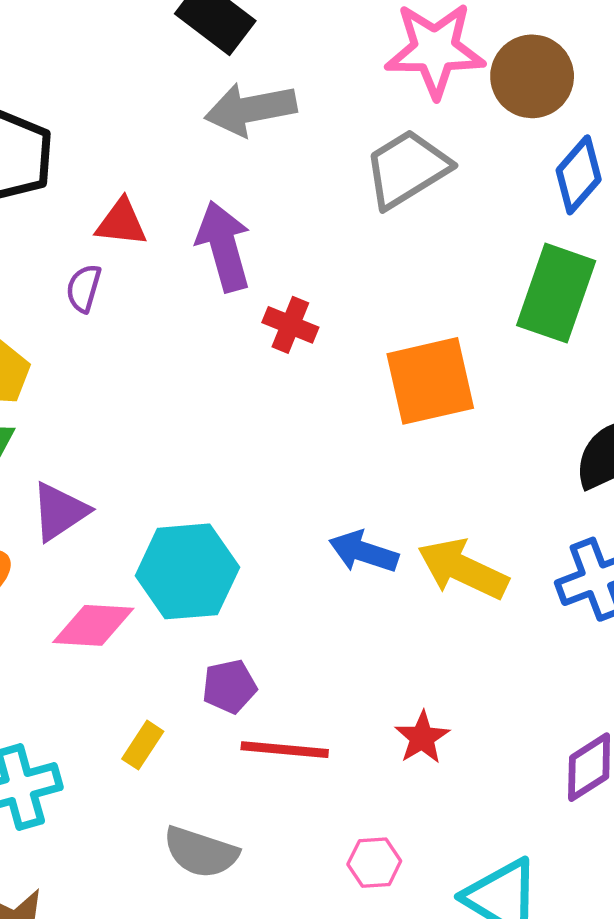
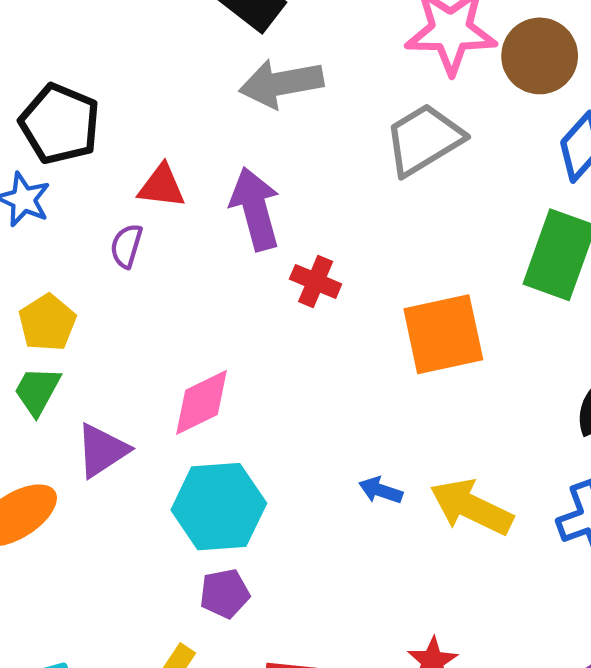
blue arrow: (364, 552) -> (381, 490), size x0.7
pink diamond: (93, 625) -> (201, 402), moved, turned -30
purple pentagon: (229, 686) -> (225, 594), moved

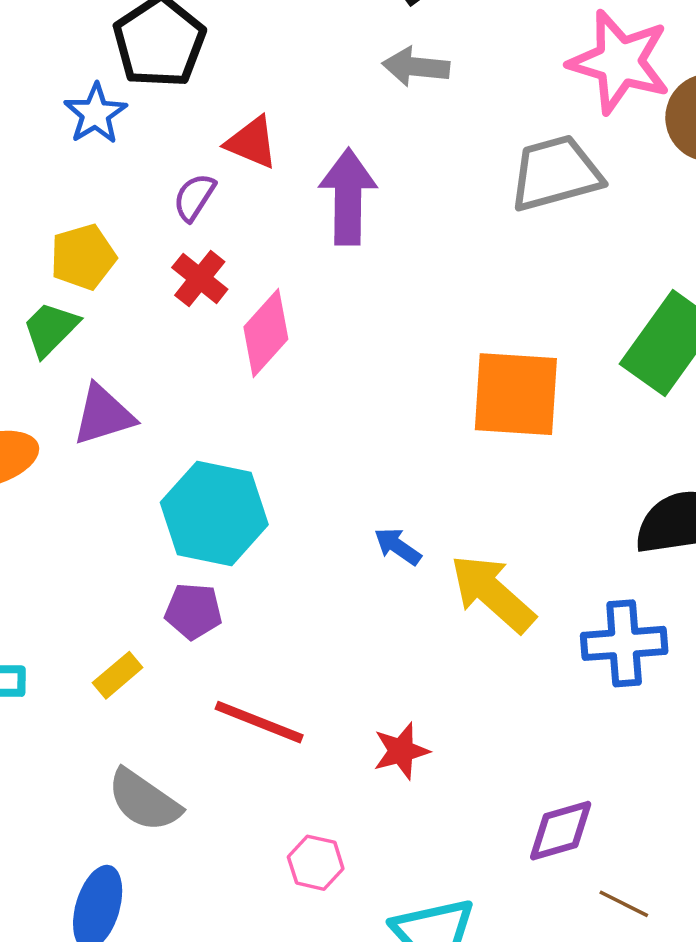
gray arrow: (281, 83) -> (416, 67), size x0.7
red cross: (316, 281) -> (200, 278), moved
pink diamond: (201, 402) -> (266, 333), moved, turned -38

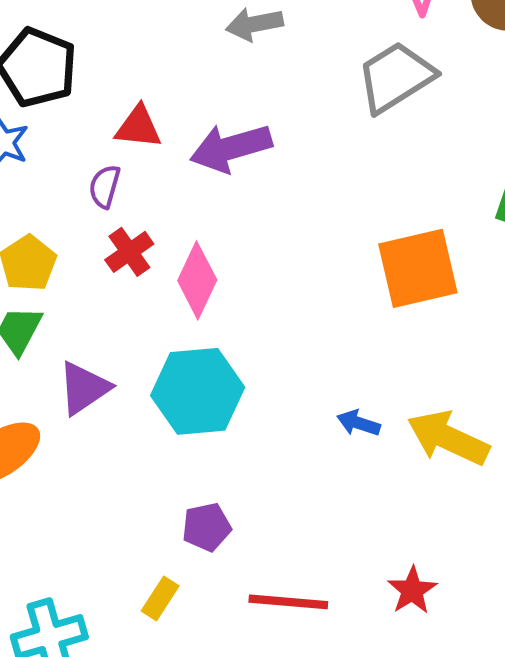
purple arrow: (348, 197) -> (231, 148), turned -90
red cross: (200, 278) -> (129, 252), turned 33
cyan hexagon: (214, 514) -> (198, 391), moved

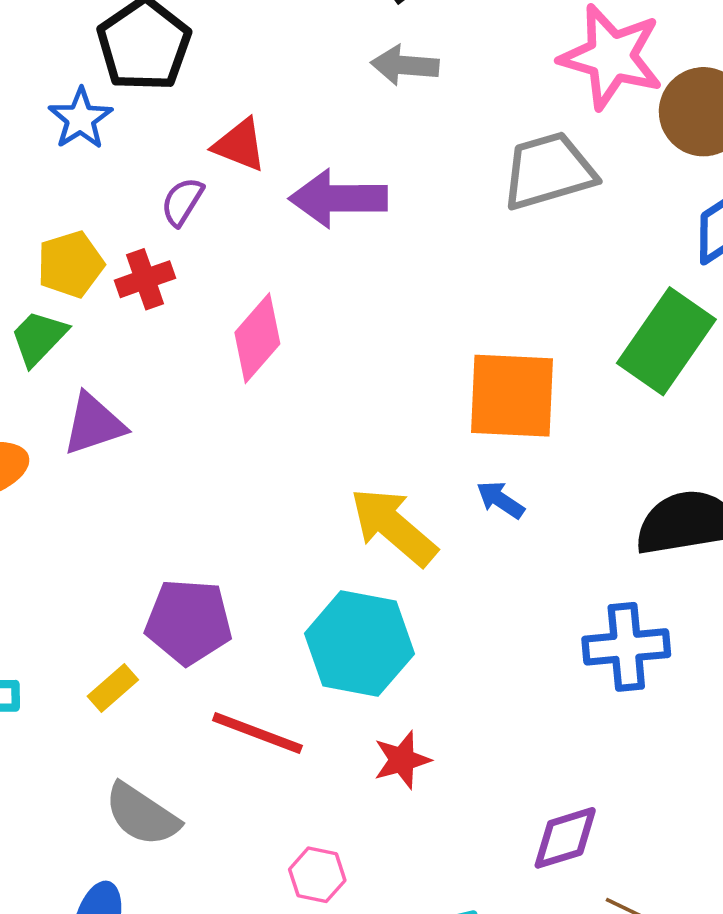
red cross: (129, 252) -> (145, 279), moved
cyan hexagon: (198, 391) -> (359, 644), moved
blue arrow: (359, 423) -> (500, 500), moved
yellow arrow: (448, 438) -> (393, 527), moved
purple pentagon: (207, 527) -> (189, 622), size x1.5

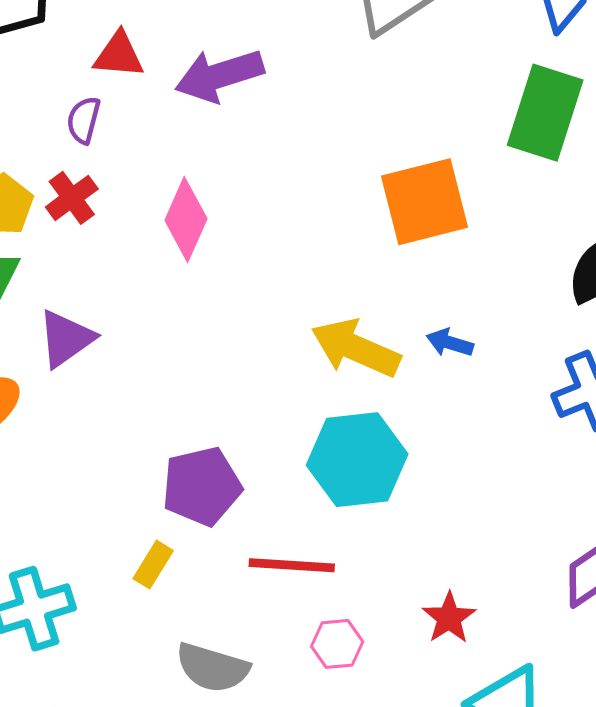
blue arrow: (500, 500) -> (450, 343), moved
red star: (402, 760) -> (449, 618), moved
pink hexagon: (317, 875) -> (337, 644), moved

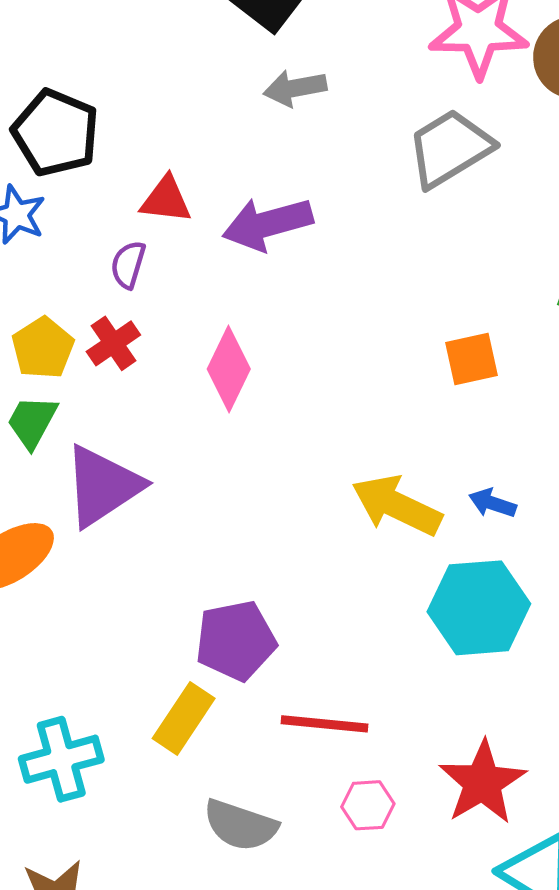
orange square: (424, 202) -> (471, 359), size x0.6
purple triangle: (66, 339) -> (103, 486), size x1.4
cyan hexagon: (357, 460) -> (479, 608), moved
yellow rectangle: (153, 565) -> (184, 718), size x1.5
red star: (449, 618) -> (482, 782), size x1.6

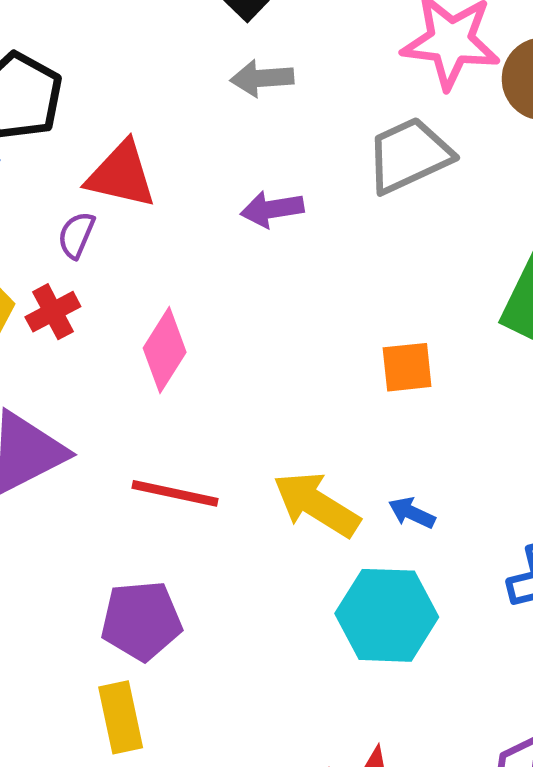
red triangle: (166, 200) -> (121, 175), size x1.4
purple arrow: (267, 224) -> (272, 209), moved, size x0.7
yellow rectangle: (184, 718) -> (121, 717), moved, turned -52
red line: (325, 724) -> (175, 493), moved

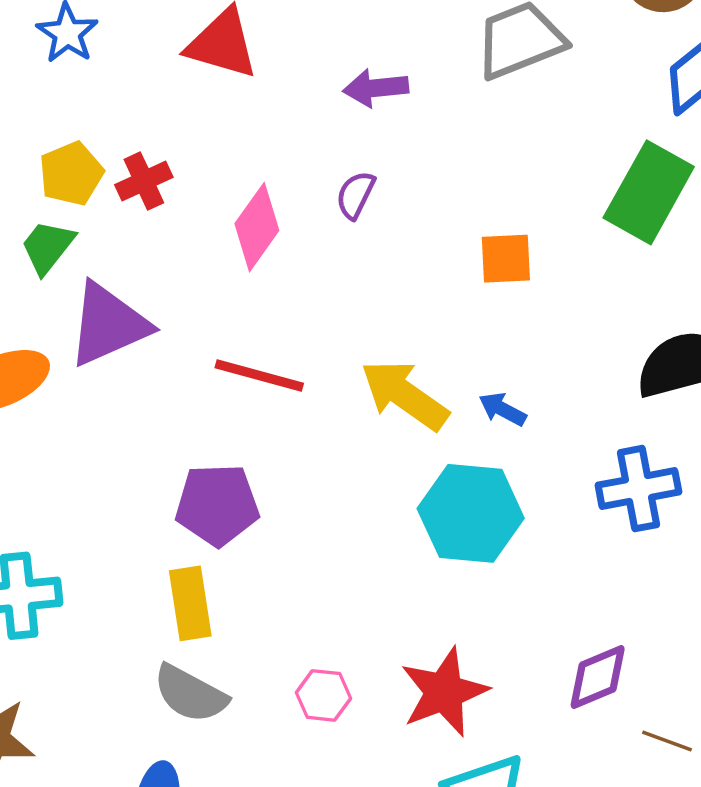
purple semicircle: (76, 235) -> (355, 195), moved

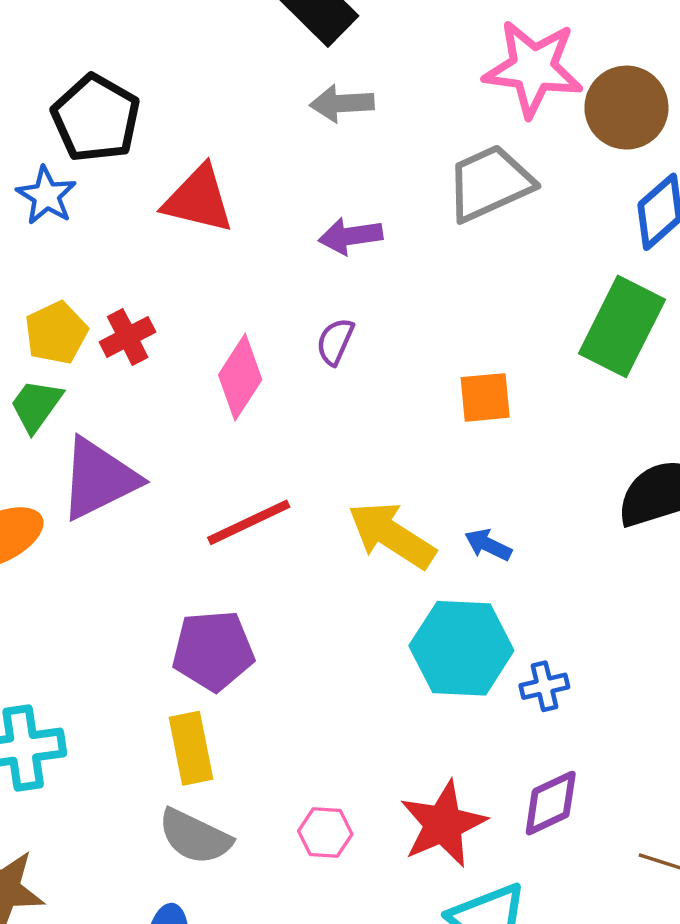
red line: (259, 375) -> (249, 522), turned -38
blue cross: (638, 489) -> (544, 686), moved, size x0.6
purple diamond: (598, 677) -> (551, 803), moved

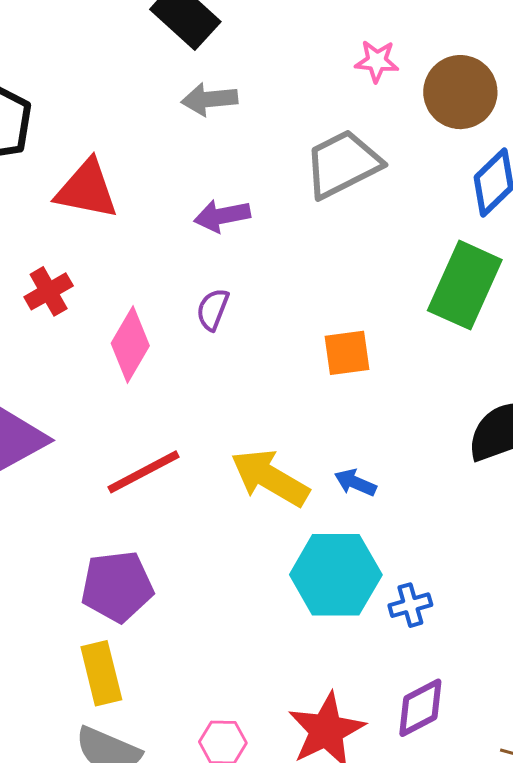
pink star: (533, 68) -> (377, 61), size x0.5
red cross: (128, 337) -> (49, 291), moved

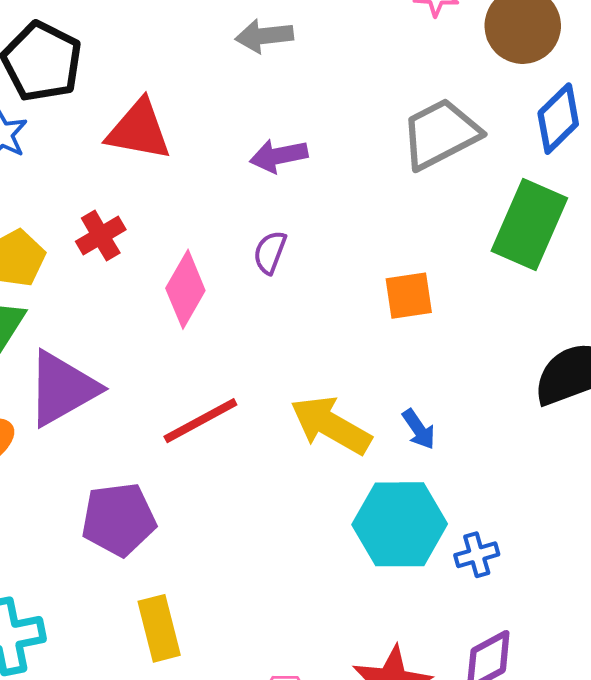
gray trapezoid: (343, 164) -> (440, 134), moved
blue arrow: (355, 483) -> (419, 429), turned -147
purple pentagon: (117, 586) -> (119, 519), moved

